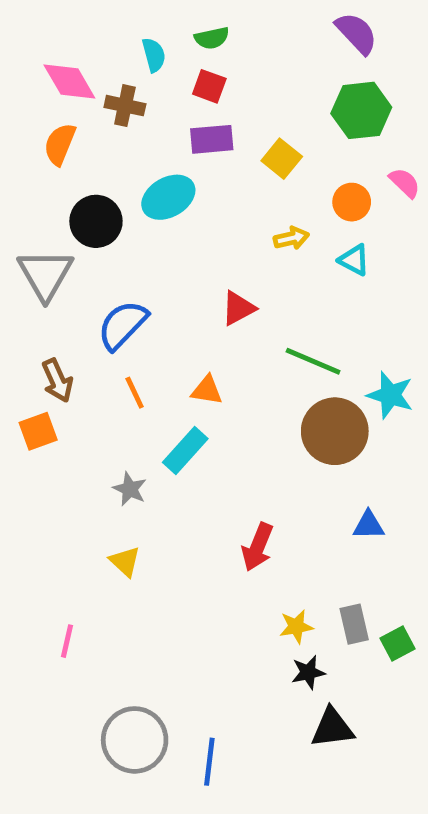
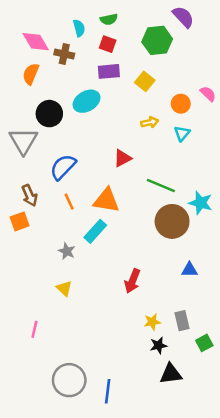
green hexagon: (361, 110) -> (157, 40), moved
cyan triangle: (354, 260) -> (182, 133), turned 42
orange triangle: (207, 390) -> (106, 200), size x1.6
green square: (397, 643) -> (204, 343), moved

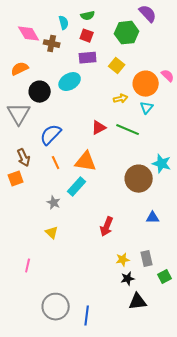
orange semicircle: (31, 74) -> (20, 69), moved, turned 42
orange circle: (181, 104) -> (146, 84), size x1.6
green line: (161, 185) -> (128, 130), moved

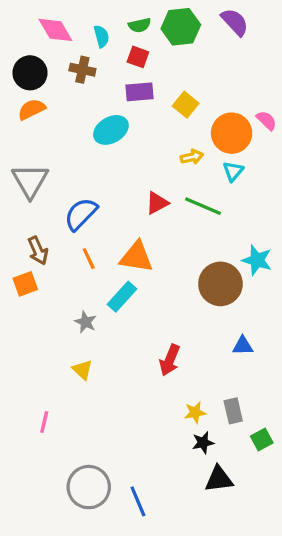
green hexagon: (127, 33) -> (181, 27), moved
pink diamond: (29, 34) -> (55, 30), moved
black circle: (40, 92) -> (30, 73), moved
blue line: (87, 316) -> (138, 501), turned -30

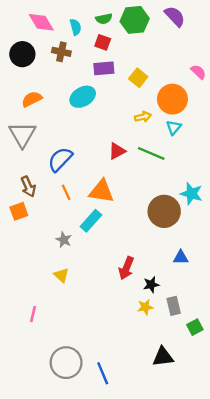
orange semicircle: (32, 109) -> (32, 99), moved
pink semicircle: (266, 120) -> (198, 72), moved
black star: (203, 443) -> (151, 285), moved

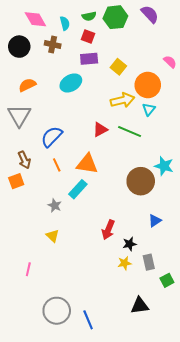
yellow arrow: (143, 117) -> (122, 100), size x1.6
blue triangle: (181, 257) -> (155, 221), turned -32

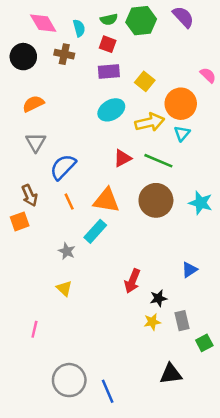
cyan ellipse: (71, 83) -> (111, 110), moved
gray triangle: (19, 115) -> (36, 142), moved, size x0.7
brown circle: (141, 181) -> (156, 200), moved

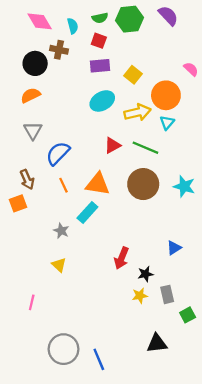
black circle: (23, 57) -> (35, 63), moved

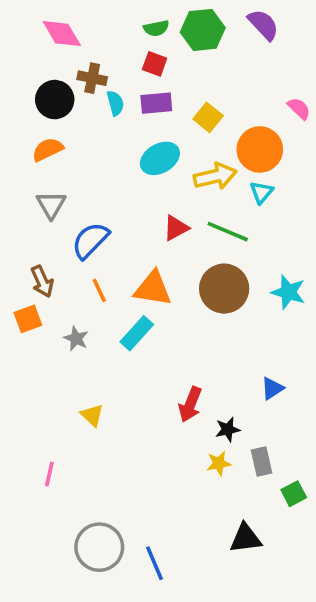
cyan semicircle: (73, 26) -> (115, 103), moved
gray star: (61, 231) -> (76, 339), moved

